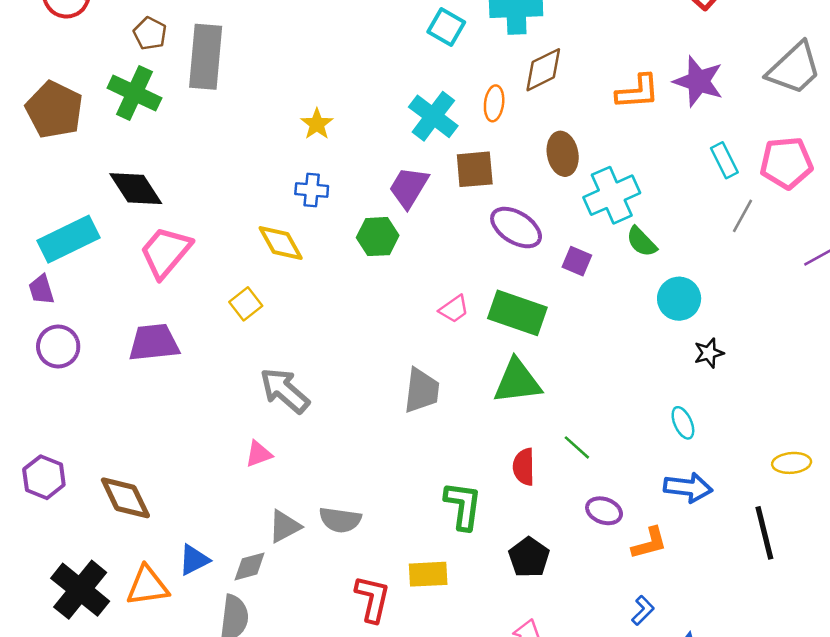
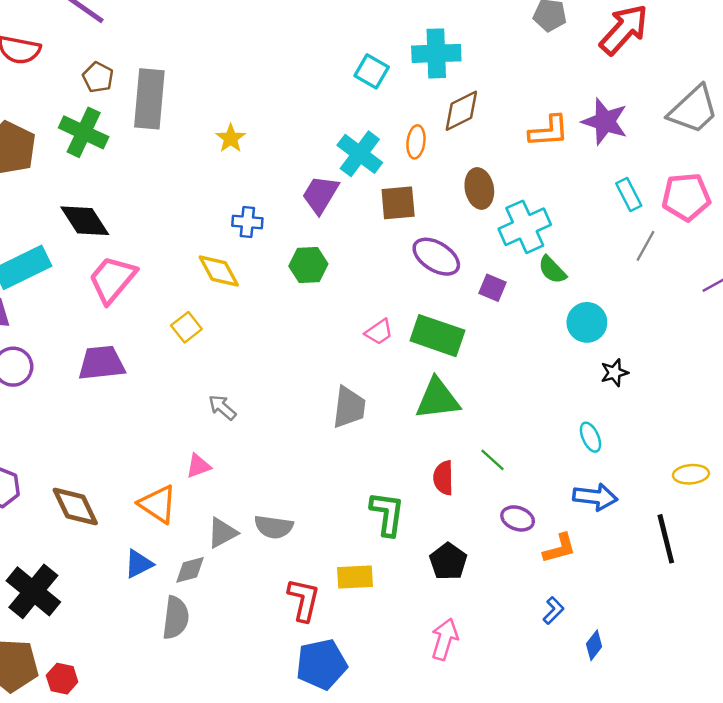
yellow star: (317, 124) -> (231, 138), moved
purple trapezoid: (409, 187) -> (320, 194), moved
gray arrow: (285, 390) -> (222, 407), size x0.6
orange triangle: (147, 586) -> (158, 504), moved, turned 42

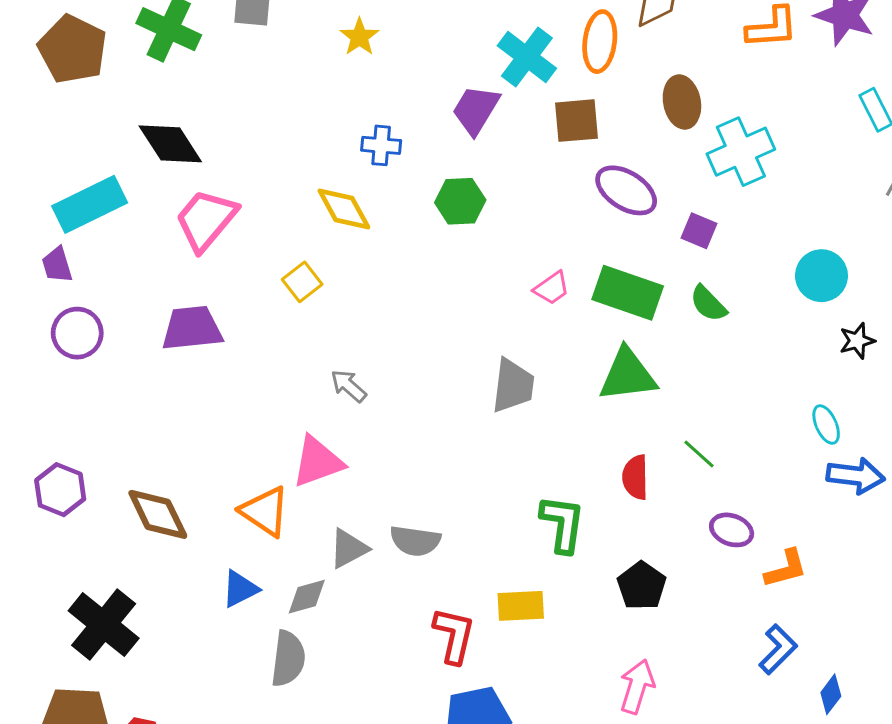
orange ellipse: (416, 142) -> (600, 42), size x1.4
green semicircle: (552, 270) -> (708, 304), moved
pink triangle: (198, 466) -> (318, 462), size x1.6
blue arrow: (595, 497) -> (856, 476), moved
blue L-shape: (553, 611) -> (778, 649), size x1.4

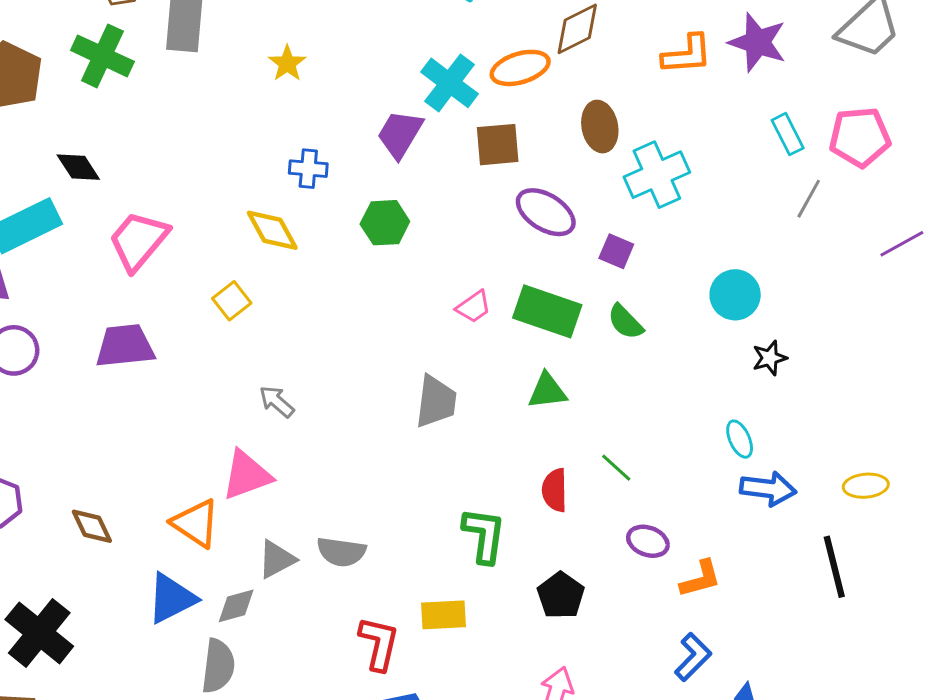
orange ellipse: (600, 42) -> (520, 68), turned 66
black diamond: (170, 144) -> (78, 167), moved, size x0.7
green triangle: (628, 375) -> (547, 391), size x0.7
brown diamond: (158, 514) -> (92, 526), size x0.7
blue triangle: (240, 589) -> (172, 598), size x1.4

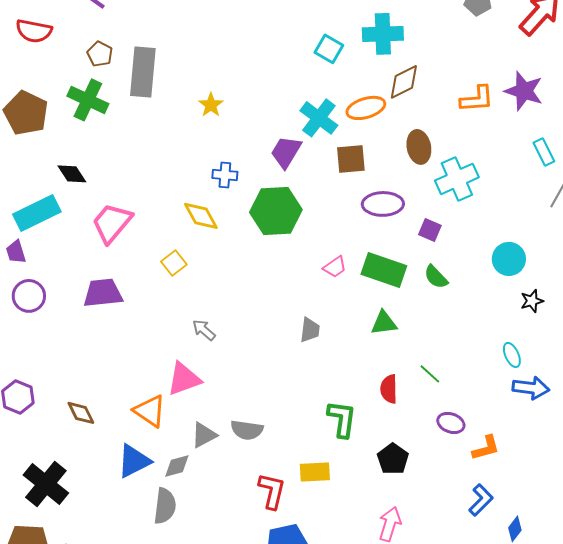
purple ellipse: (546, 212) -> (383, 204), turned -33
green hexagon: (385, 223) -> (276, 211), size x1.6
gray trapezoid: (436, 402) -> (310, 330), size x0.7

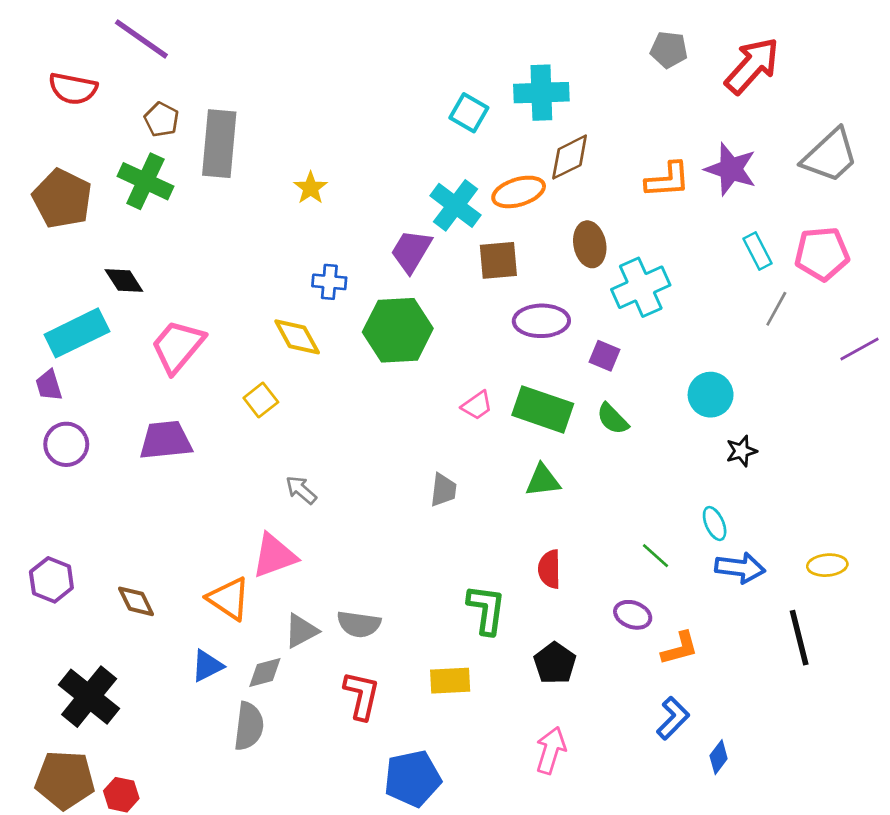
green line: (430, 374) -> (655, 556), moved
blue triangle: (134, 461) -> (207, 666), size x0.7
red L-shape: (272, 491) -> (362, 695), moved

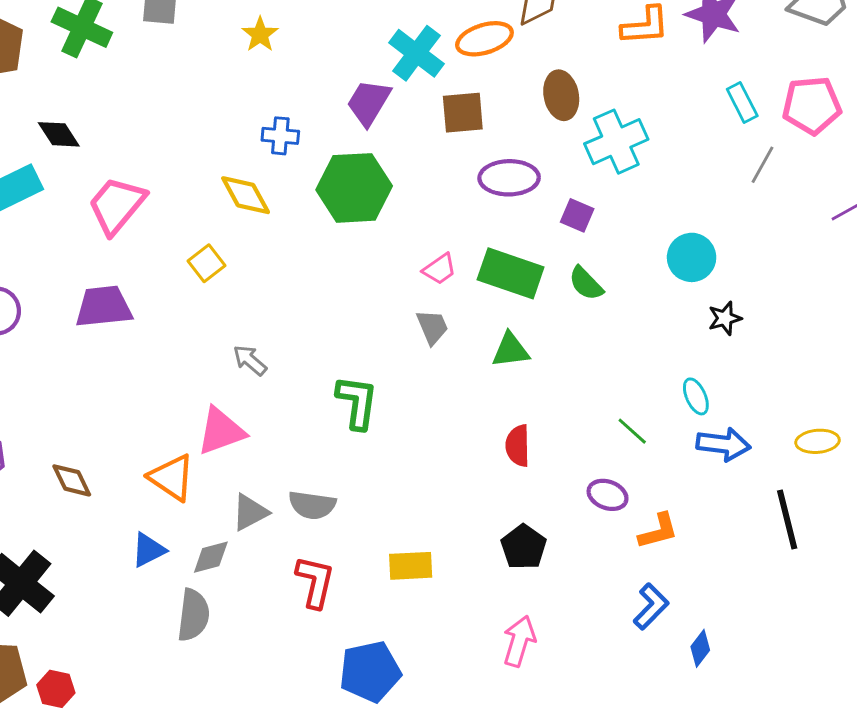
gray trapezoid: (443, 490) -> (432, 327), moved, turned -30
green L-shape: (486, 609) -> (357, 402), moved

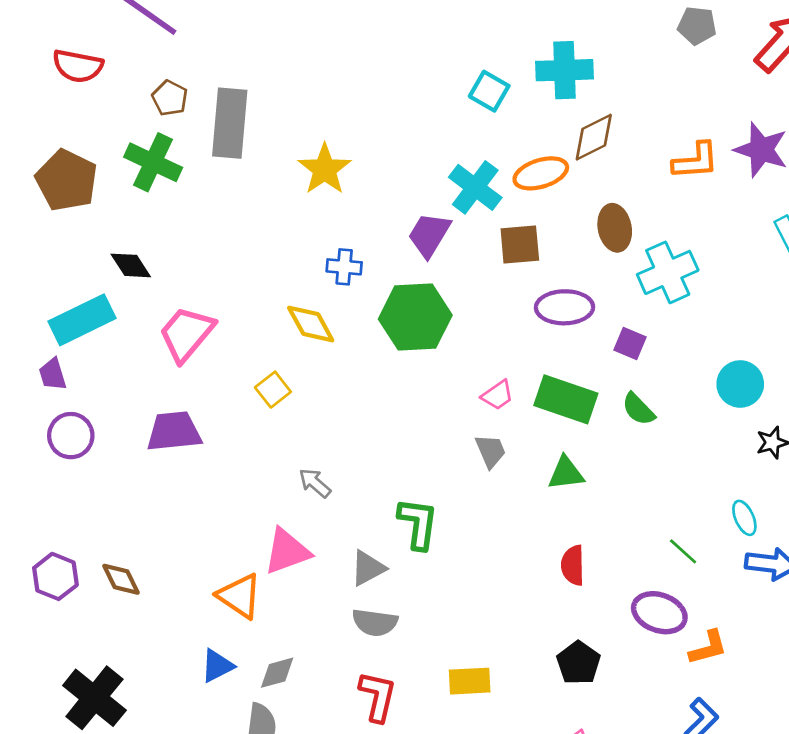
yellow star: (260, 34) -> (325, 169), size x1.5
brown diamond: (72, 480) -> (121, 579), moved
purple ellipse: (608, 495) -> (659, 613), size x1.4
gray triangle: (250, 512) -> (368, 568), moved

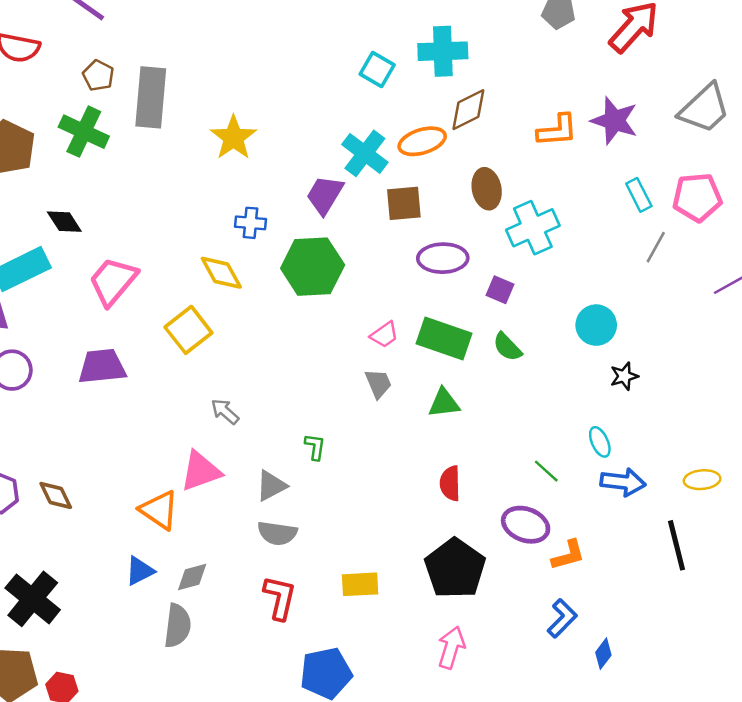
yellow square: (273, 390) -> (188, 330), size x1.5
green L-shape: (418, 523) -> (315, 447), size x0.6
black pentagon: (578, 663) -> (455, 568), size x1.6

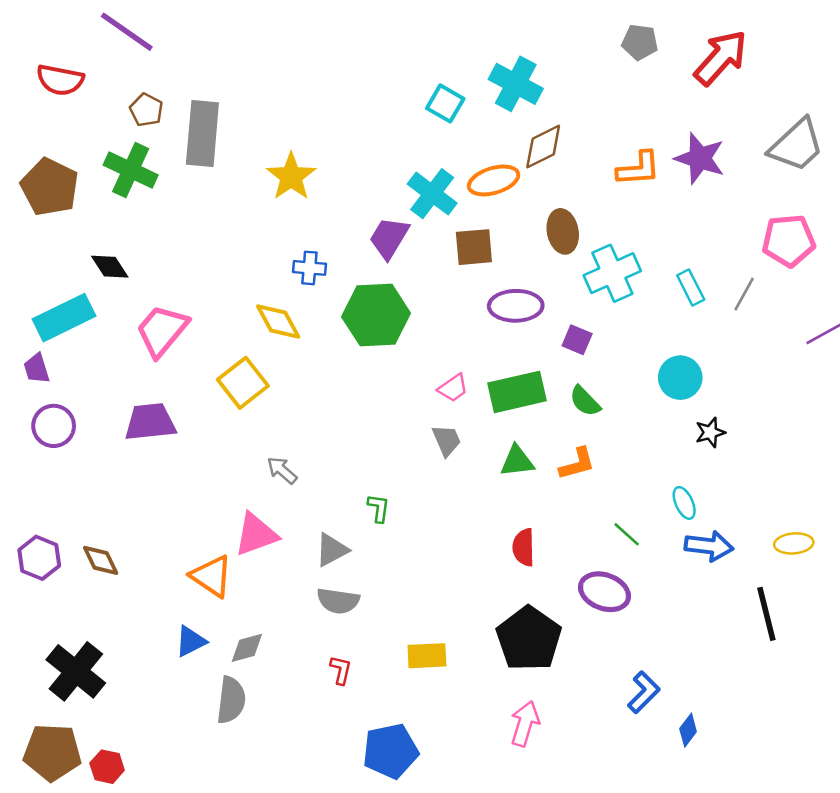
cyan cross: (443, 51) -> (516, 84), turned 30
cyan rectangle: (639, 195) -> (691, 288), moved
green rectangle: (444, 338) -> (517, 392), turned -32
orange L-shape: (568, 555) -> (577, 464), moved
red L-shape: (280, 598) -> (341, 670), size x0.6

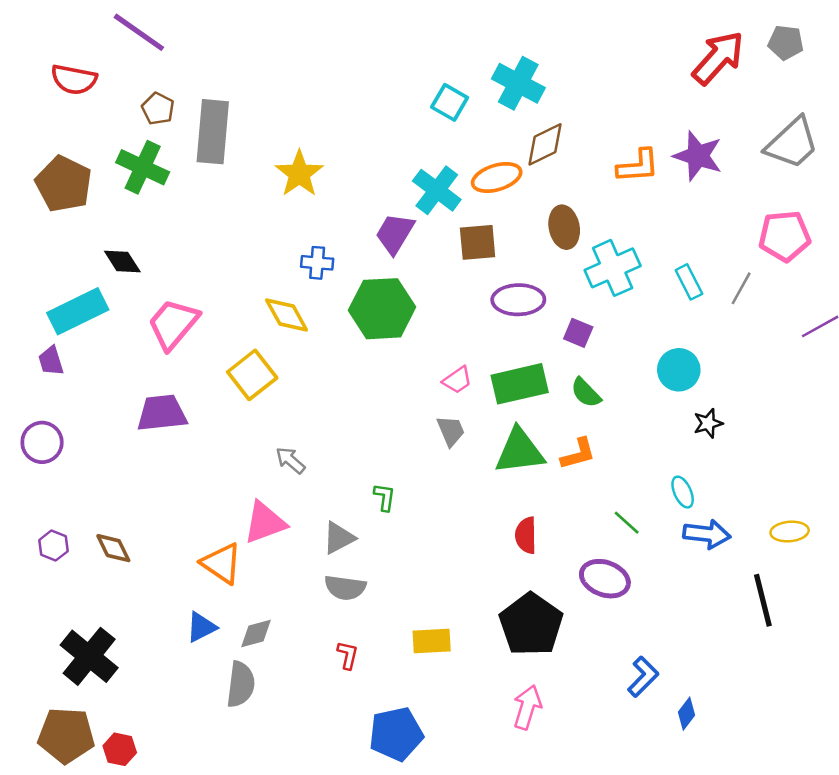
gray pentagon: (640, 42) -> (786, 42), moved
purple circle: (54, 426) -> (42, 442), moved
green triangle: (517, 461) -> (520, 451), size x1.5
purple hexagon: (39, 558) -> (53, 546), size x0.7

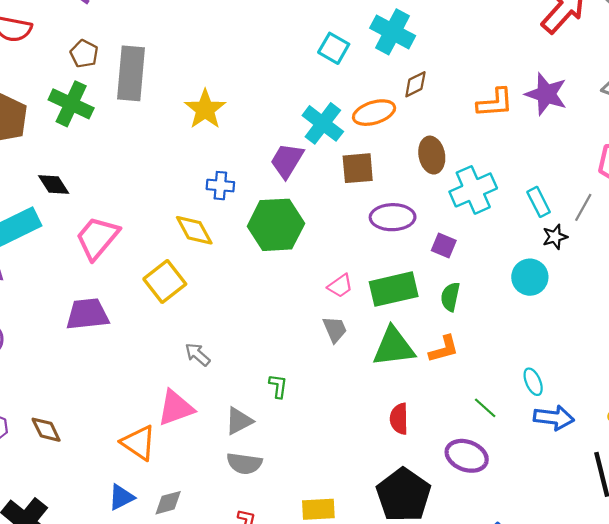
brown diamond: (545, 144) -> (415, 84), size x0.7
green semicircle: (586, 393) -> (450, 297), turned 56
black star: (708, 423) -> (555, 237), moved

